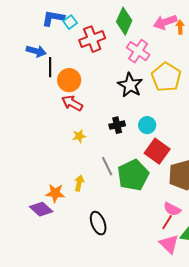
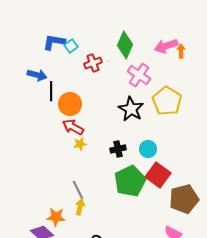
red cross: (92, 39) -> (93, 63), size x0.7
yellow star: (79, 136) -> (80, 144), moved
gray line: (107, 166) -> (78, 190), moved
green pentagon: (133, 175) -> (130, 181), moved

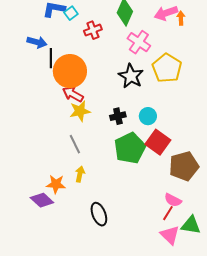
orange circle: (70, 104) -> (70, 71), size x1.4
yellow star: (80, 144) -> (80, 111), size x1.5
gray line: (78, 190) -> (75, 144), moved

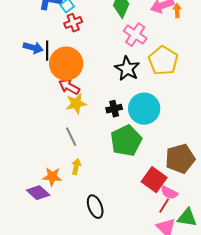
red cross: (93, 30) -> (73, 23), moved
blue arrow: (37, 42) -> (33, 48), moved
cyan circle: (148, 116) -> (144, 109), size x1.8
red square: (158, 142) -> (154, 180), moved

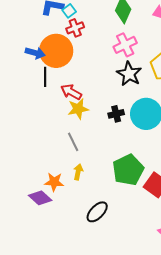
pink cross: (135, 35) -> (125, 45), moved, turned 30
black line: (47, 51) -> (45, 77), moved
orange circle: (66, 64) -> (56, 51), moved
green pentagon: (126, 141) -> (128, 170), moved
black ellipse: (95, 207) -> (97, 212), turned 65

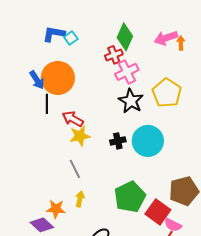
red cross: (75, 28) -> (114, 55), moved
blue arrow: (35, 53) -> (37, 80), turned 42

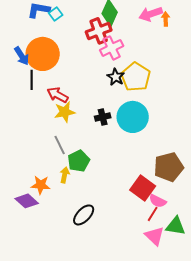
red cross: (114, 55) -> (99, 31), size x1.4
yellow pentagon: (167, 93) -> (136, 77), moved
black star: (131, 101) -> (116, 77), size x0.7
green pentagon: (130, 197) -> (79, 161), moved, size x0.7

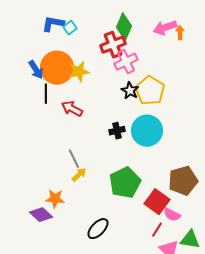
yellow star: (65, 112) -> (79, 72), moved
green pentagon: (79, 161) -> (125, 183), moved, size x1.4
yellow arrow: (65, 175) -> (79, 175), moved, turned 35
red line: (153, 214) -> (157, 230), moved

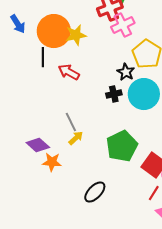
blue arrow: (36, 70) -> (18, 24), moved
black star: (130, 91) -> (126, 72), moved
purple diamond: (41, 215) -> (38, 145), moved

